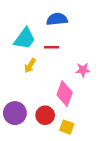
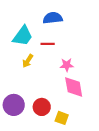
pink star: (83, 70) -> (67, 65), moved
pink diamond: (65, 94) -> (74, 87), moved, turned -30

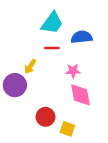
blue semicircle: (53, 18) -> (82, 37), moved
cyan trapezoid: (23, 36) -> (52, 23), moved
purple circle: (14, 105) -> (15, 85), moved

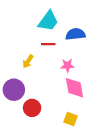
purple circle: (15, 85) -> (14, 90), moved
red circle: (45, 117) -> (32, 108), moved
yellow square: (67, 129) -> (70, 119), moved

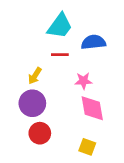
purple circle: (14, 90) -> (32, 103), moved

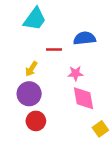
cyan trapezoid: (60, 26) -> (35, 19), moved
yellow square: (87, 147) -> (100, 129), moved, turned 35

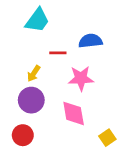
pink star: (76, 73) -> (81, 78), size x1.5
pink diamond: (83, 98) -> (74, 113), moved
red circle: (36, 121) -> (23, 135), moved

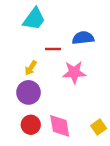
pink diamond: (74, 113) -> (60, 126), moved
red circle: (23, 135) -> (31, 125), moved

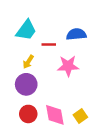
cyan trapezoid: (34, 19) -> (26, 30), moved
yellow square: (99, 127) -> (80, 116), moved

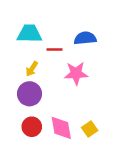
cyan trapezoid: (26, 30) -> (30, 34), turned -125

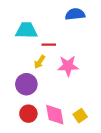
blue semicircle: (85, 38) -> (75, 14), moved
yellow arrow: (32, 69) -> (40, 62), moved

